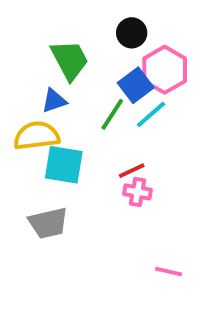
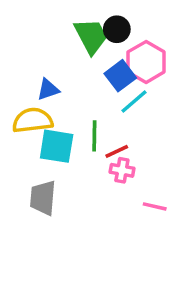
green trapezoid: (70, 60) -> (91, 36), moved
green line: (112, 114) -> (94, 136), moved, turned -32
gray trapezoid: (48, 223) -> (43, 198), turned 108
pink line: (169, 272) -> (155, 206), moved

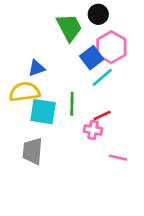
black circle: (117, 29) -> (98, 14), moved
red line: (117, 151) -> (102, 116), moved

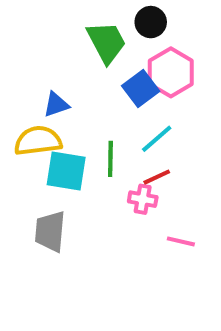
cyan line: (102, 77) -> (157, 139), moved

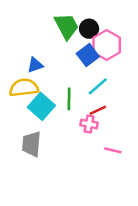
black circle: (151, 22) -> (89, 29), moved
cyan square: (66, 171) -> (41, 106), turned 32

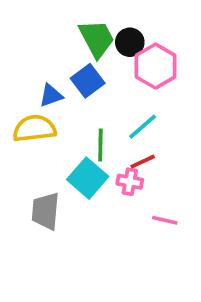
blue square: (88, 55) -> (88, 81), moved
cyan square: (41, 106) -> (88, 178), moved

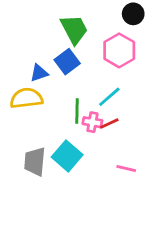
black circle: (130, 42) -> (133, 14), moved
cyan square: (88, 178) -> (67, 156), moved
pink cross: (130, 182) -> (92, 122), moved

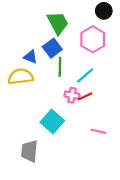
blue triangle: (39, 73) -> (30, 57), turned 40
green line: (77, 111) -> (60, 67), moved
gray trapezoid: (35, 162) -> (29, 151), moved

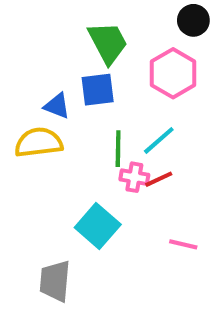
blue square: (52, 48) -> (98, 90), turned 30
green line: (60, 67) -> (118, 149), moved

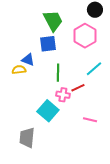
blue triangle: (57, 106) -> (28, 60), moved
cyan line: (159, 140) -> (94, 69), moved
yellow semicircle: (39, 143) -> (19, 70), size x0.6
pink cross: (134, 177) -> (63, 95), moved

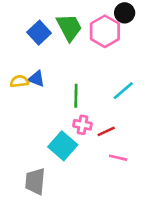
pink hexagon: (85, 36) -> (105, 31), moved
blue square: (48, 44) -> (39, 33), moved, turned -36
yellow semicircle: (19, 70) -> (19, 81), moved
red line: (78, 88) -> (106, 131), moved

